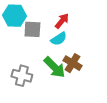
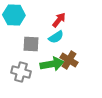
gray square: (32, 29) -> (31, 44), moved
green arrow: (55, 67) -> (52, 64), turned -55

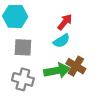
gray square: (31, 44) -> (23, 47), moved

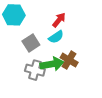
gray square: (23, 47) -> (31, 43), moved, turned -36
gray cross: (23, 79) -> (35, 70), moved

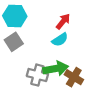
gray square: (31, 43) -> (14, 42), moved
brown cross: (69, 60) -> (74, 77), moved

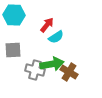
red arrow: (63, 21) -> (47, 25), moved
gray square: (14, 42) -> (13, 50), moved, turned 30

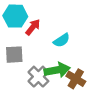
red arrow: (47, 25) -> (33, 27), moved
gray cross: (35, 70) -> (38, 77), turned 30

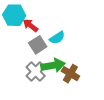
red arrow: (33, 27) -> (30, 25), turned -91
gray square: (14, 55) -> (38, 45), moved, turned -30

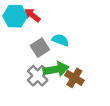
red arrow: (30, 25) -> (32, 15), moved
cyan semicircle: (57, 38) -> (60, 40), turned -126

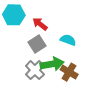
red arrow: (32, 15) -> (40, 24), moved
cyan semicircle: (60, 40) -> (68, 40), moved

